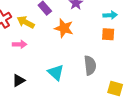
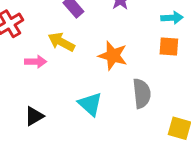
yellow arrow: (26, 22) -> (61, 42), moved
orange star: (64, 28) -> (113, 56), moved

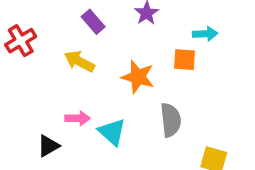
orange square: (169, 47) -> (184, 60), moved
pink arrow: (36, 62) -> (78, 118), moved

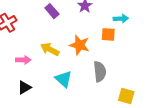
yellow arrow: (79, 61) -> (50, 49), moved
pink arrow: (78, 118) -> (23, 60), moved

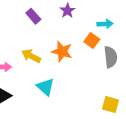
orange square: (108, 34) -> (92, 40), turned 32
gray semicircle: (100, 72) -> (111, 57), moved

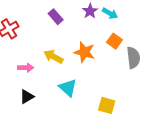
cyan arrow: (105, 24) -> (110, 13), moved, turned 32
yellow square: (111, 105) -> (107, 105), moved

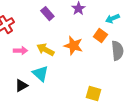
cyan arrow: (110, 13) -> (112, 19), moved, turned 128
pink arrow: (26, 68) -> (20, 51), moved
cyan triangle: (68, 88) -> (40, 74), moved

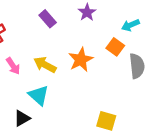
orange star: (73, 46) -> (81, 60), turned 30
pink arrow: (20, 51) -> (13, 66), turned 56
black triangle: (21, 86) -> (22, 118), moved

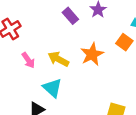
purple rectangle: (48, 19) -> (70, 16), moved

